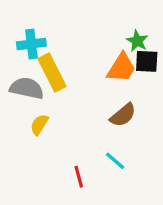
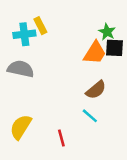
yellow rectangle: (52, 72) -> (40, 26), moved, size x0.6
yellow semicircle: (39, 125) -> (21, 127), moved, size x1.5
cyan line: (115, 161) -> (90, 116), moved

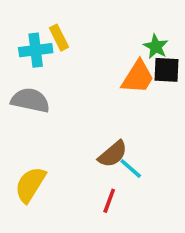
brown semicircle: (96, 90) -> (113, 154), moved
red line: (61, 138) -> (109, 201), moved, turned 35

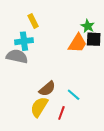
cyan cross: (36, 50) -> (24, 41), moved
brown semicircle: (113, 154) -> (47, 89), moved
yellow semicircle: (30, 185) -> (39, 107), moved

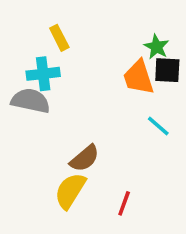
orange trapezoid: (78, 43) -> (139, 77), turned 130
cyan line: (74, 95) -> (158, 126), moved
red line: (61, 113) -> (124, 203), moved

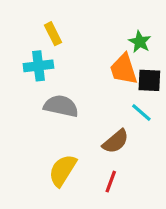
black square: (167, 70) -> (149, 80), moved
gray semicircle: (31, 101) -> (61, 106), moved
brown semicircle: (85, 158) -> (116, 141), moved

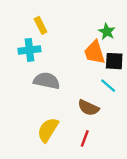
brown semicircle: (116, 141) -> (88, 108), turned 65

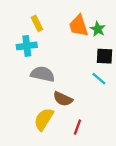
orange trapezoid: (95, 52) -> (79, 26), moved
brown semicircle: (88, 108) -> (63, 99), moved

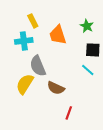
orange trapezoid: (79, 26) -> (58, 35), moved
gray semicircle: (43, 74) -> (38, 66), turned -125
yellow semicircle: (44, 119) -> (25, 84), moved

